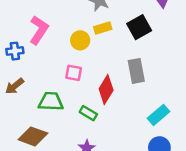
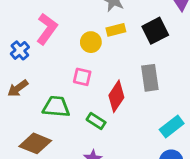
blue cross: (15, 51) -> (20, 50), turned -36

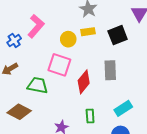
pink square: (82, 77) -> (59, 65), size x1.6
green rectangle: (96, 121) -> (90, 116), moved, turned 48

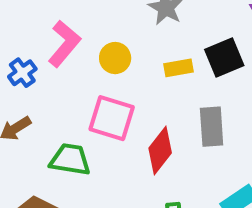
yellow rectangle: (88, 32) -> (178, 68), moved
yellow circle: (68, 39) -> (115, 58), moved

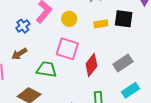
black square: (224, 57) -> (124, 19), turned 30
gray rectangle: (212, 127) -> (123, 63), moved, turned 60

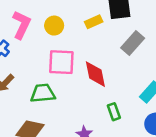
gray rectangle: (123, 63) -> (133, 43), moved
red diamond: (91, 65) -> (95, 74), turned -35

